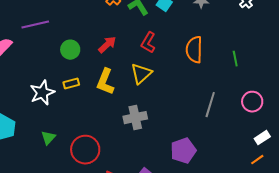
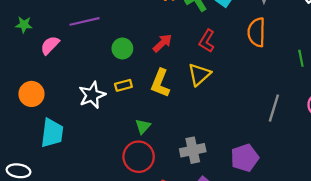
orange semicircle: (194, 50) -> (257, 32), moved
gray cross: (135, 118) -> (193, 150), moved
green triangle: (48, 138) -> (143, 126), moved

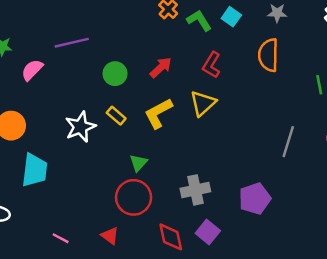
yellow L-shape: (160, 83) -> (158, 113), turned 40
yellow rectangle: (123, 85) -> (116, 116), turned 56

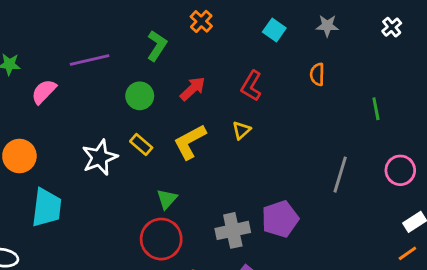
green L-shape: (199, 20) -> (157, 46), moved, turned 65
orange semicircle: (268, 55) -> (317, 74), size x0.6
yellow triangle: (203, 103) -> (241, 130), size x0.6
purple pentagon: (255, 199) -> (280, 219), moved

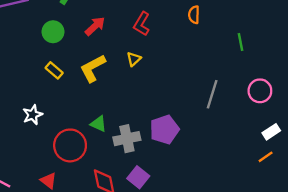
white star: (100, 157) -> (33, 115), moved, size x0.7
green triangle: (167, 199) -> (98, 124), moved, turned -48

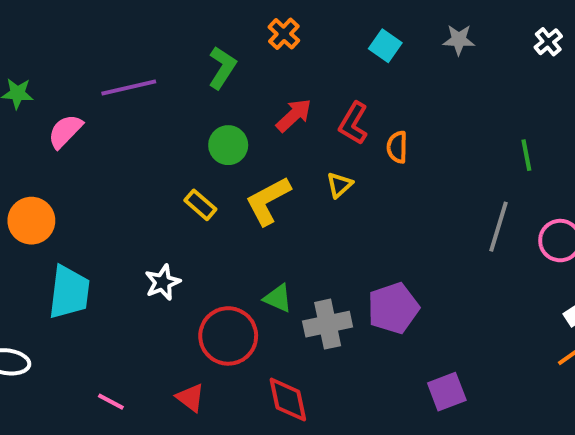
orange semicircle: (194, 15) -> (397, 147), moved
red arrow: (95, 26) -> (294, 115), moved
green circle: (53, 32) -> (228, 145), moved
gray line: (212, 94) -> (499, 227), moved
purple square: (138, 177) -> (447, 392), moved, turned 30

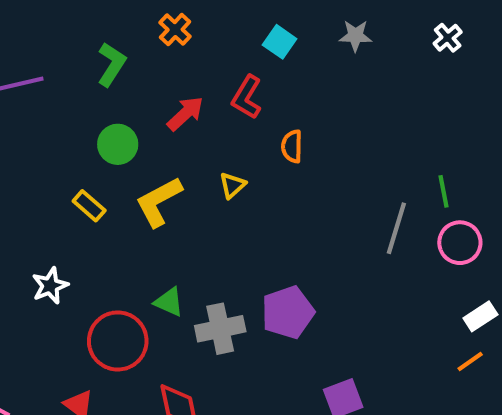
red L-shape: (353, 123) -> (247, 97), moved
green line: (526, 155) -> (444, 191), moved

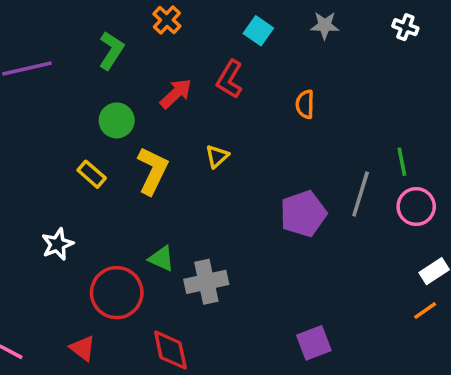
white cross: (448, 38) -> (405, 27), turned -30
orange semicircle: (292, 146) -> (305, 104), moved
yellow L-shape: (159, 202) -> (153, 171), turned 144
purple pentagon: (288, 312) -> (303, 214), moved

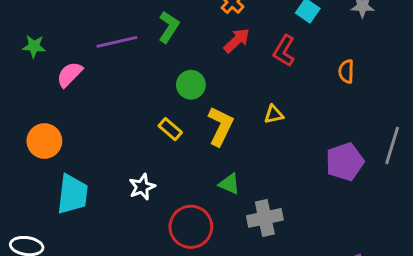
green L-shape: (111, 50) -> (169, 27), moved
red arrow: (176, 94) -> (237, 40), moved
yellow triangle: (217, 156) -> (274, 114), turned 30
green triangle: (162, 259) -> (229, 184), moved

